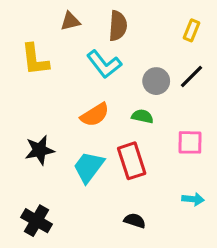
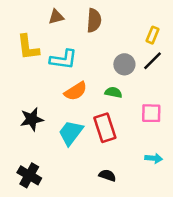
yellow rectangle: (191, 30) -> (152, 35), moved
cyan L-shape: (104, 64) -> (63, 59), moved, turned -44

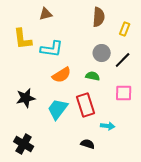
brown semicircle: (94, 20) -> (99, 17), moved
black line: (152, 61) -> (123, 60), moved
cyan arrow: (154, 158) -> (108, 126), moved

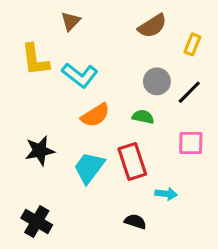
brown triangle: (46, 14) -> (71, 21), turned -32
brown semicircle: (99, 17) -> (152, 26), turned 54
cyan L-shape: (52, 49) -> (80, 75), turned 30

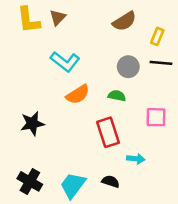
yellow L-shape: (35, 60) -> (29, 20), moved
black line: (189, 92) -> (161, 63), moved, turned 50
cyan trapezoid: (89, 168) -> (73, 185), moved

